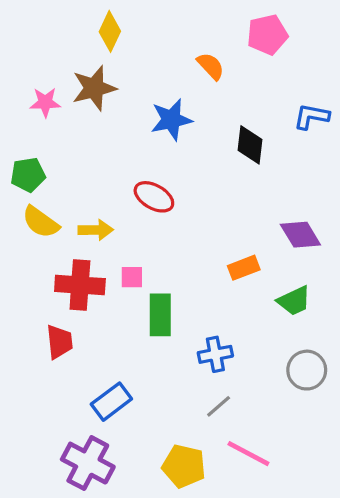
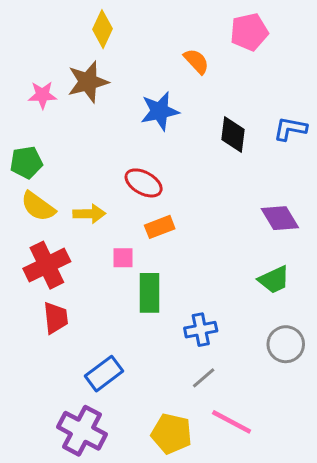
blue L-shape: (311, 117) -> (290, 129), moved
orange rectangle: (244, 268) -> (160, 227), moved
red cross: (80, 285) -> (47, 265), moved, turned -30

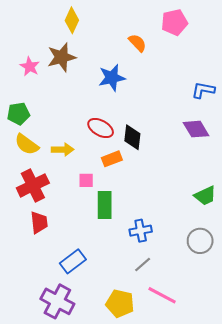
pink star: (42, 95) -> (30, 66), turned 30
black diamond: (233, 135) -> (132, 137), moved
purple diamond: (280, 218) -> (196, 129), moved
green trapezoid: (274, 280) -> (205, 196), moved

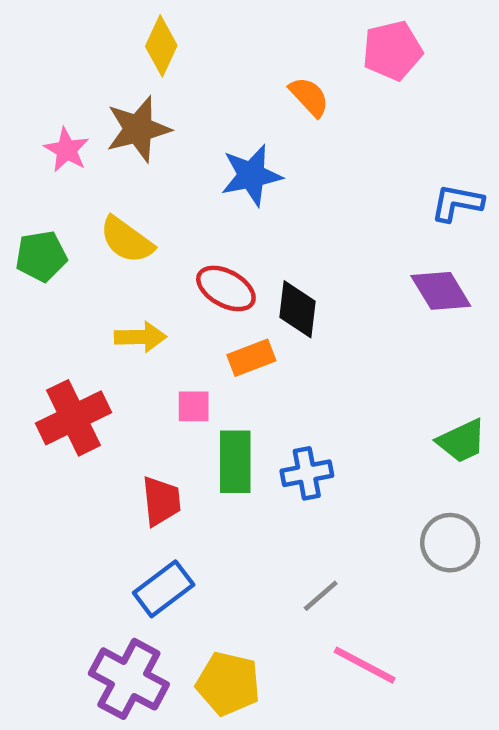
yellow semicircle: (27, 144) -> (127, 240), moved
red trapezoid: (39, 222) -> (161, 501), moved
blue cross: (141, 231) -> (307, 473), moved
yellow pentagon: (120, 303) -> (228, 684), moved

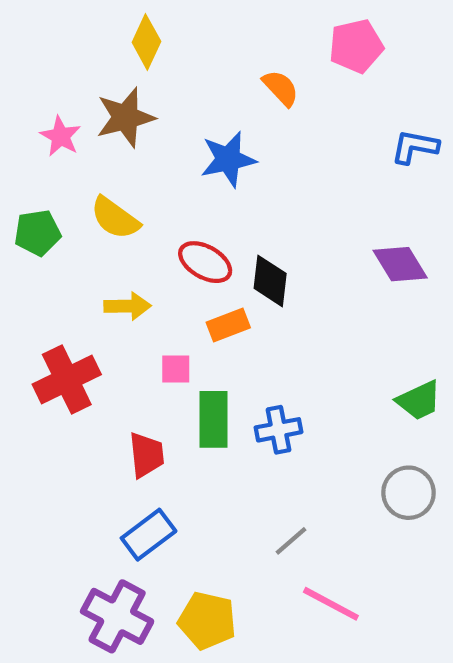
blue L-shape: (457, 203) -> (415, 147), moved

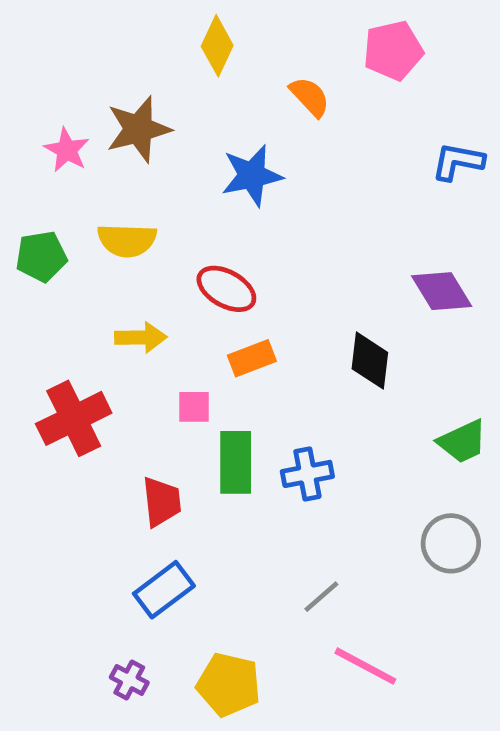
yellow diamond: (146, 42) -> (217, 46), moved
yellow semicircle: (115, 218) -> (127, 240), turned -34
black diamond: (270, 281) -> (370, 361), moved
purple cross: (117, 616) -> (129, 680), size x0.5

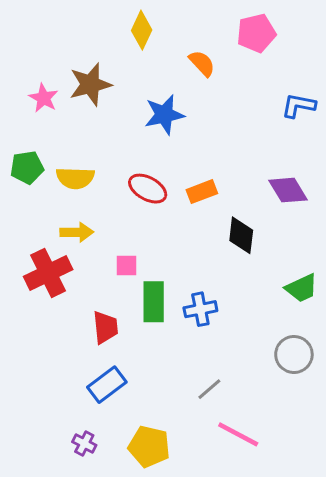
yellow semicircle: (127, 240) -> (75, 178), moved
yellow arrow: (141, 337) -> (77, 232), moved
orange rectangle: (252, 358) -> (202, 192), moved

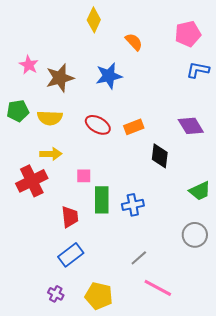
pink pentagon: (256, 33) -> (188, 34), moved
brown star: (90, 84) -> (60, 78), moved

